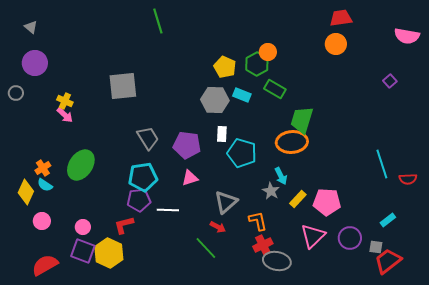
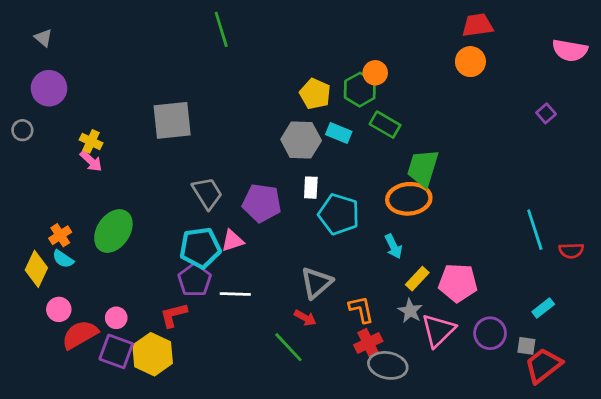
pink triangle: (190, 178) -> (232, 241), moved
gray star: (271, 191) -> (410, 311), moved
purple pentagon: (139, 200) -> (195, 280), turned -30
red semicircle: (45, 265) -> (80, 335), moved

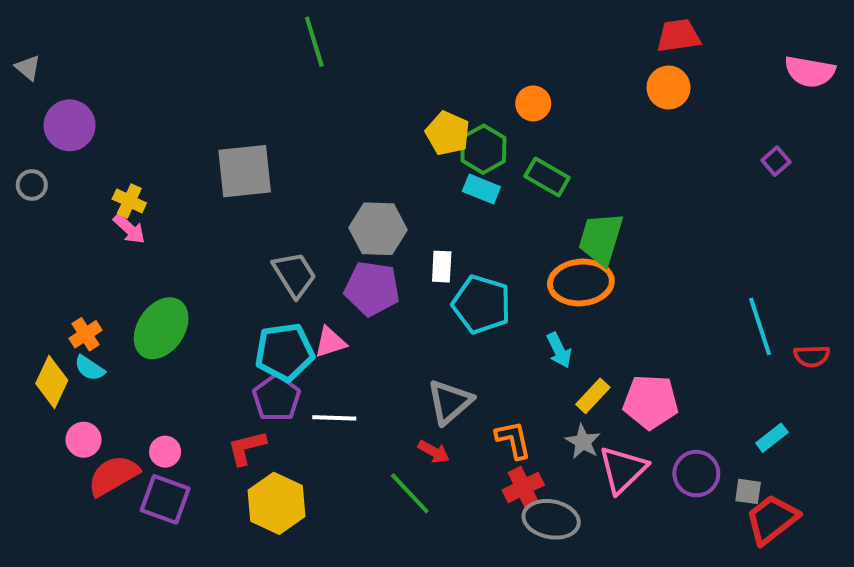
gray triangle: (43, 38) -> (28, 68), moved
green hexagon: (360, 90) -> (483, 149), moved
gray hexagon: (301, 140) -> (378, 229), moved
yellow hexagon: (153, 354) -> (277, 503), moved

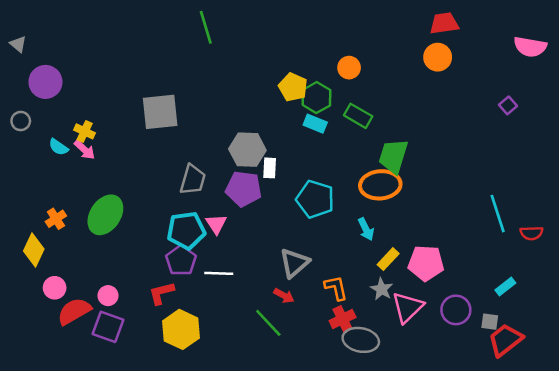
white rectangle: (442, 267) -> (270, 168), moved
gray trapezoid: (294, 275) -> (193, 180), turned 48
pink triangle: (330, 342) -> (216, 224), turned -45
cyan semicircle: (89, 368) -> (58, 147), moved

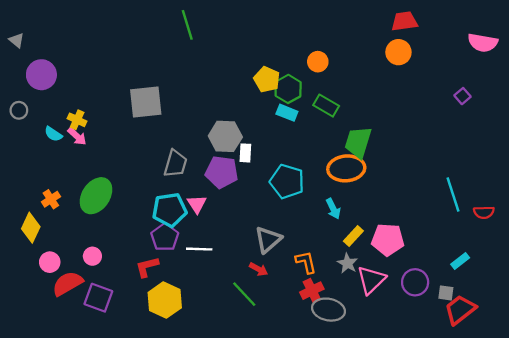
pink circle: (108, 296) -> (92, 256), moved

